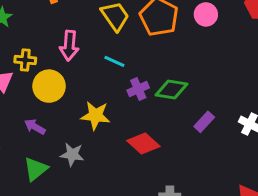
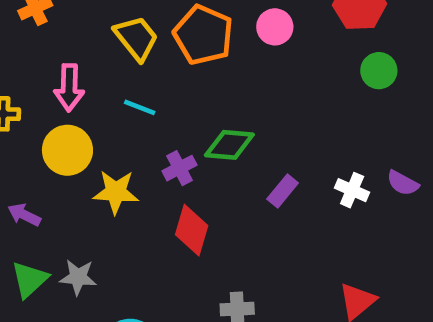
yellow circle: (49, 86) -> (67, 150), moved
purple cross: (138, 89) -> (180, 168), moved
red diamond: (143, 144) -> (192, 230), turned 68
gray star: (72, 154) -> (78, 277), moved

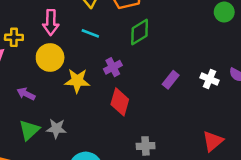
green diamond: (229, 145) -> (140, 32), moved, turned -36

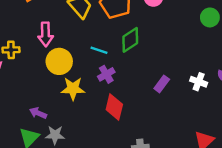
cyan line: (90, 33) -> (99, 50), moved
yellow circle: (50, 57) -> (59, 61), moved
purple arrow: (26, 94) -> (38, 113), moved

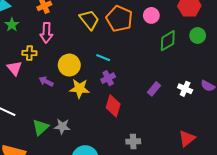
pink arrow: (45, 34) -> (46, 33), moved
green diamond: (130, 40) -> (168, 41), moved
purple arrow: (38, 113) -> (46, 81), moved

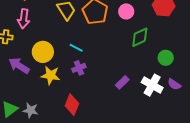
green circle: (198, 35) -> (166, 58), moved
purple arrow: (46, 81) -> (19, 66), size x1.5
white cross: (185, 89) -> (152, 85), size x1.5
red diamond: (113, 106) -> (72, 105), moved

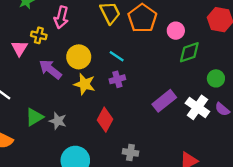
pink circle: (126, 11) -> (176, 31), moved
purple rectangle: (122, 82) -> (164, 101), size x1.5

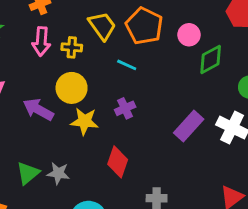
yellow cross: (39, 35) -> (72, 47), moved
cyan line: (117, 56) -> (127, 65), moved

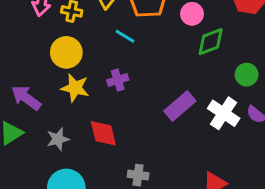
purple arrow: (38, 109) -> (26, 98), moved
red diamond: (118, 162) -> (103, 133), turned -40
gray star: (58, 173) -> (58, 139), moved, turned -30

